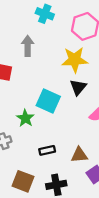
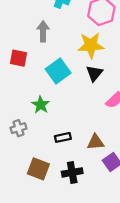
cyan square: (48, 101) -> (58, 71), moved, turned 30

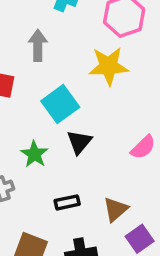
black triangle: (94, 73) -> (79, 142), moved
brown triangle: (96, 142) -> (116, 209), turned -36

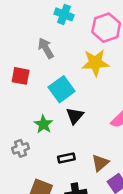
gray arrow: (38, 45) -> (46, 48), turned -30

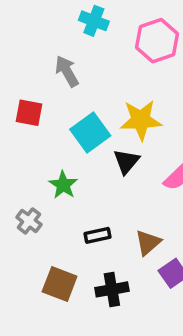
yellow star: (95, 63) -> (141, 120), moved
black triangle: (75, 116) -> (126, 161), moved
gray cross: (21, 148) -> (29, 221), turned -35

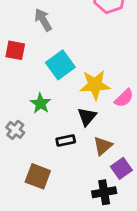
yellow star: (141, 120) -> (95, 85), moved
black triangle: (126, 161) -> (87, 117), moved
black cross: (112, 289) -> (104, 192), moved

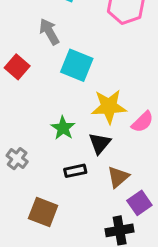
red square: (15, 50) -> (17, 67), turned 30
cyan square: (60, 65) -> (77, 65), moved, turned -32
green star: (40, 103) -> (63, 128), moved

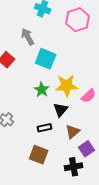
green star: (63, 128) -> (42, 90), moved
brown square: (43, 212) -> (39, 155), moved

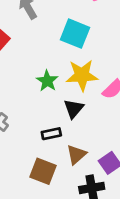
cyan square: (46, 59) -> (75, 34), moved
brown triangle: (73, 132) -> (76, 155), moved

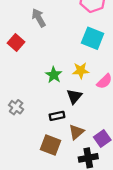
cyan square: (75, 34) -> (93, 38), moved
yellow star: (82, 75) -> (81, 71), size x0.7

